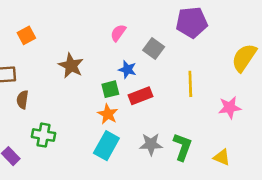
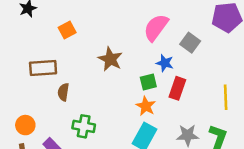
pink semicircle: (118, 33) -> (156, 27), size x1.6
yellow line: (190, 84) -> (226, 97), moved
red rectangle: (141, 96) -> (177, 88), turned -50

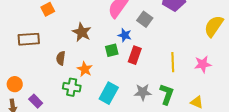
brown semicircle: (63, 92) -> (61, 58), moved
orange star: (146, 106) -> (85, 69), moved
green cross: (84, 126) -> (72, 87), moved

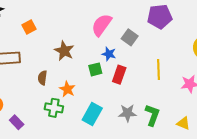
yellow line: (173, 62) -> (159, 69), moved

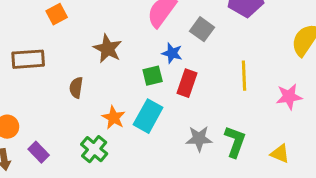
orange star: (67, 89) -> (114, 118), moved
green cross: (54, 108) -> (94, 149), moved, turned 30
cyan rectangle: (92, 114) -> (148, 116), moved

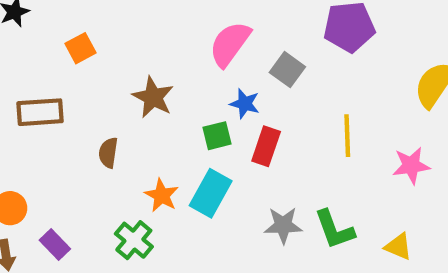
green L-shape: (235, 142) -> (334, 230), turned 140

